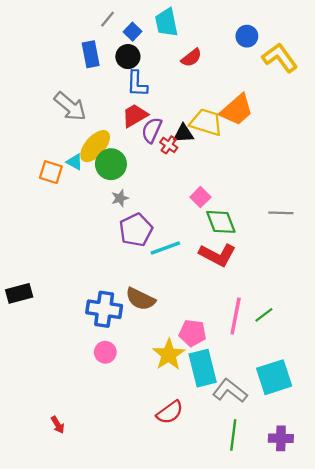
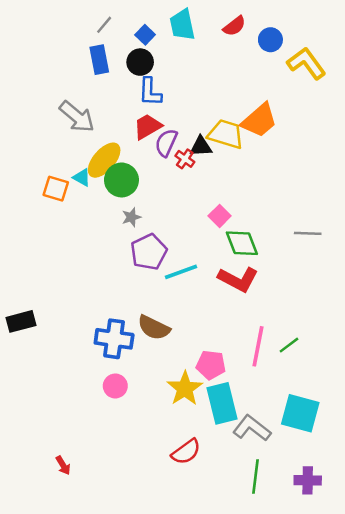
gray line: (108, 19) -> (104, 25), moved
red semicircle: (191, 58) -> (234, 26), moved
cyan square: (274, 377) -> (300, 413), turned 33

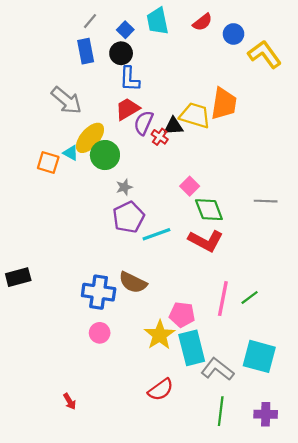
orange trapezoid: (259, 120) -> (224, 104), turned -40
gray star: (131, 217) -> (124, 187), moved
red arrow: (63, 465) -> (70, 401), moved

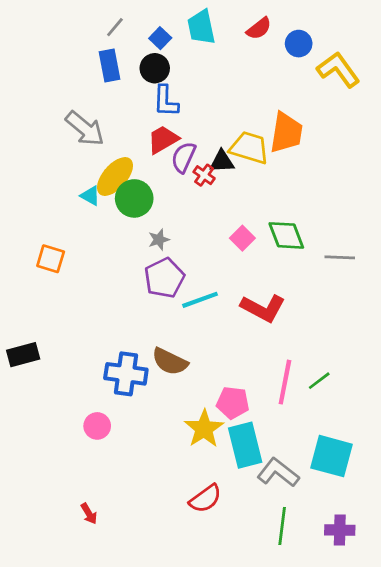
orange square: (48, 163) -> (51, 259), moved
green diamond: (209, 210) -> (286, 235), moved
pink circle: (100, 333) -> (97, 426), moved

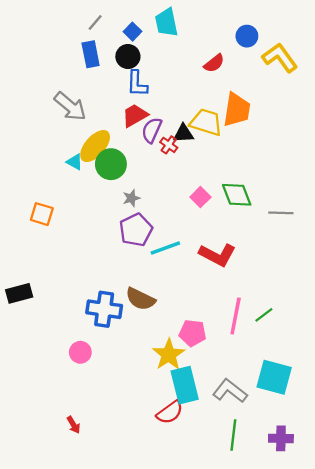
red semicircle: (259, 28) -> (214, 63), moved
cyan rectangle: (245, 445) -> (185, 385), moved

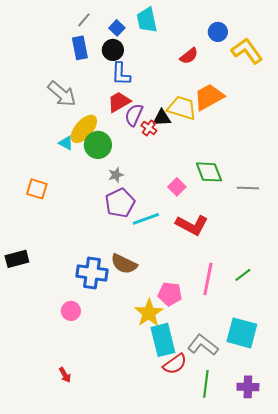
orange trapezoid: (237, 110) -> (209, 97), turned -128
pink square: (200, 197) -> (177, 187), moved
green line: (264, 315) -> (243, 275), moved
red semicircle: (170, 412) -> (175, 364), moved

